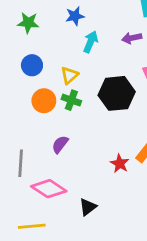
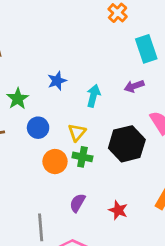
blue star: (75, 16) -> (57, 81), moved
green star: (28, 23) -> (18, 99), moved, turned -30
red star: (120, 164) -> (118, 210), moved

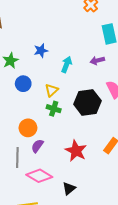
orange circle: (55, 162) -> (28, 128), moved
purple semicircle: (77, 203) -> (37, 146), moved
red star: (118, 210) -> (76, 151), size x1.5

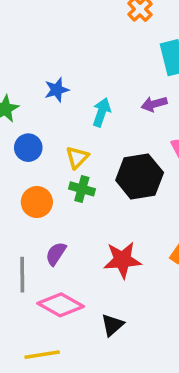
orange circle: (28, 128) -> (37, 202), moved
red star: (76, 151) -> (122, 260), turned -30

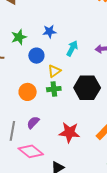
blue circle: (28, 148) -> (36, 56), moved
green cross: (82, 189) -> (54, 89), turned -32

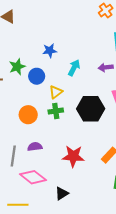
green star: (19, 37) -> (17, 67), moved
purple semicircle: (33, 122) -> (35, 147), turned 40

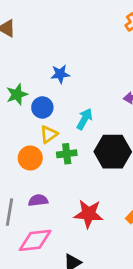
cyan arrow: (74, 68) -> (85, 119), moved
yellow triangle: (56, 92) -> (49, 134), moved
pink diamond: (33, 177) -> (35, 240), turned -45

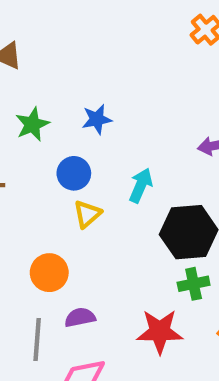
green star: (17, 94) -> (32, 124), moved
green cross: (67, 154) -> (194, 284), moved
orange circle: (30, 158) -> (49, 273), moved

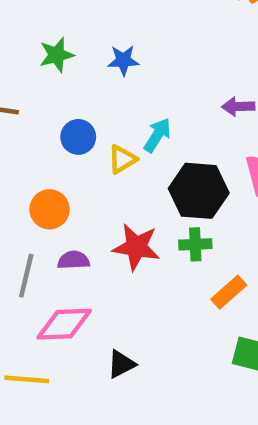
blue circle: (74, 173) -> (78, 137), moved
yellow triangle: (87, 214) -> (122, 159), moved
red star: (160, 332) -> (136, 247), moved

